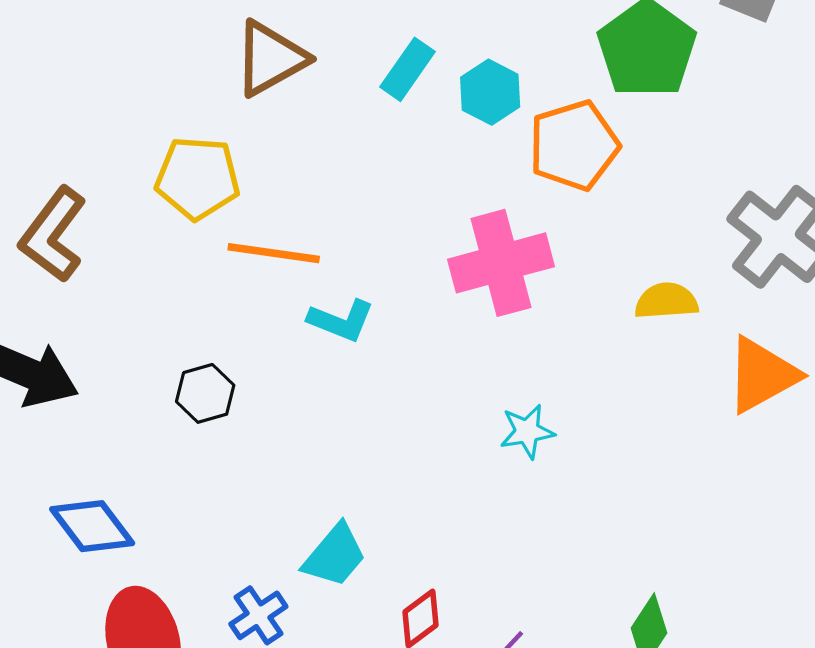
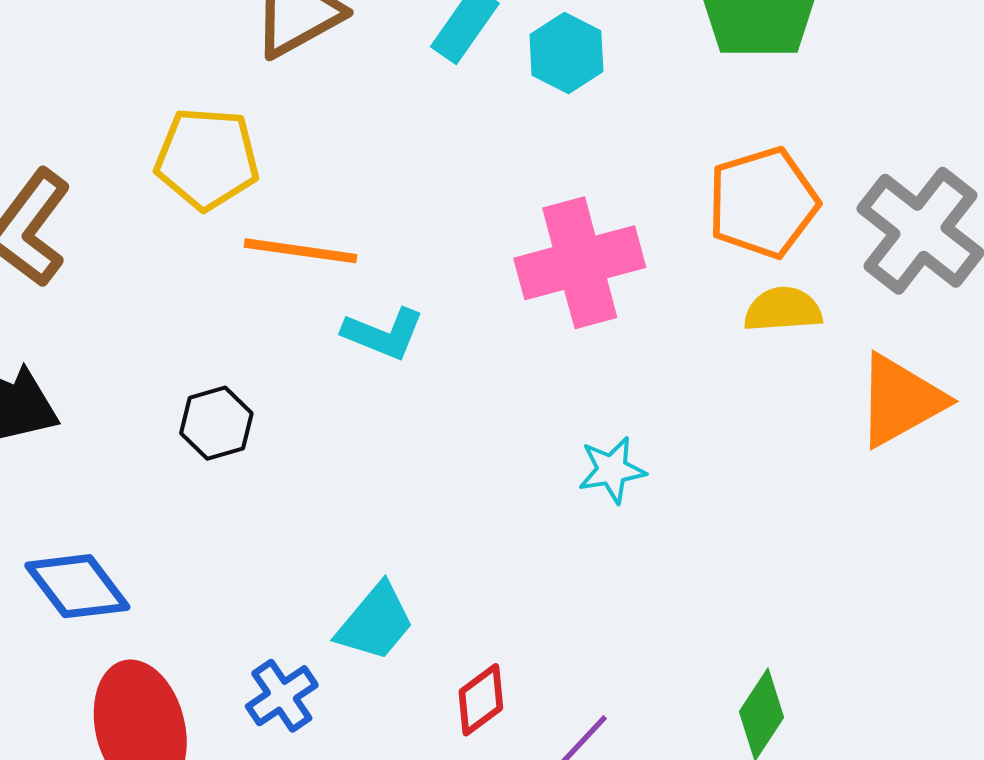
orange pentagon: (574, 145) -> (763, 203), moved

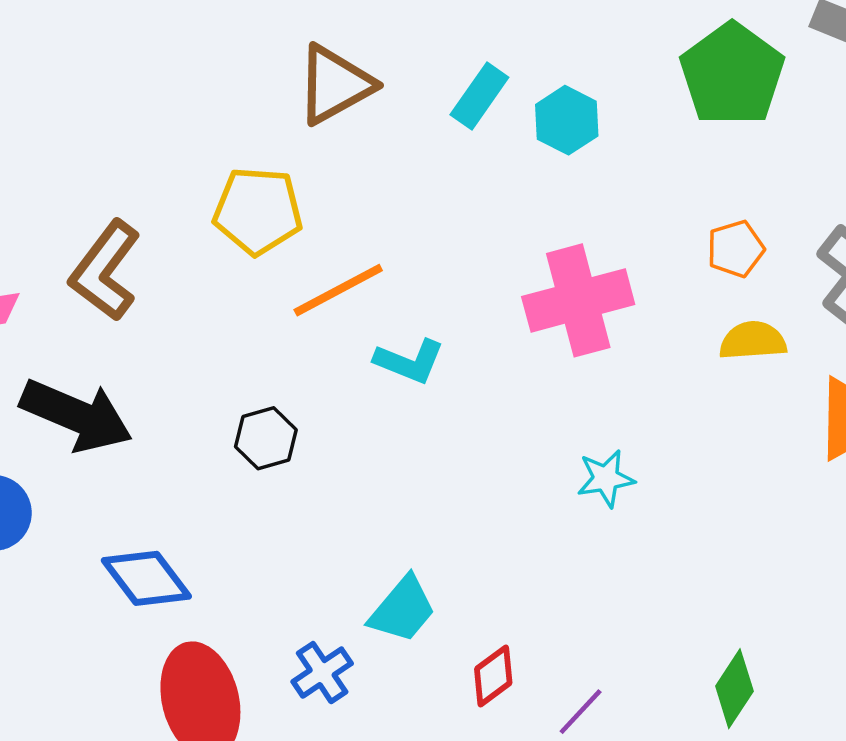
orange pentagon: (763, 203) -> (736, 249), size x0.6
orange line: (301, 251) -> (338, 290), turned -36

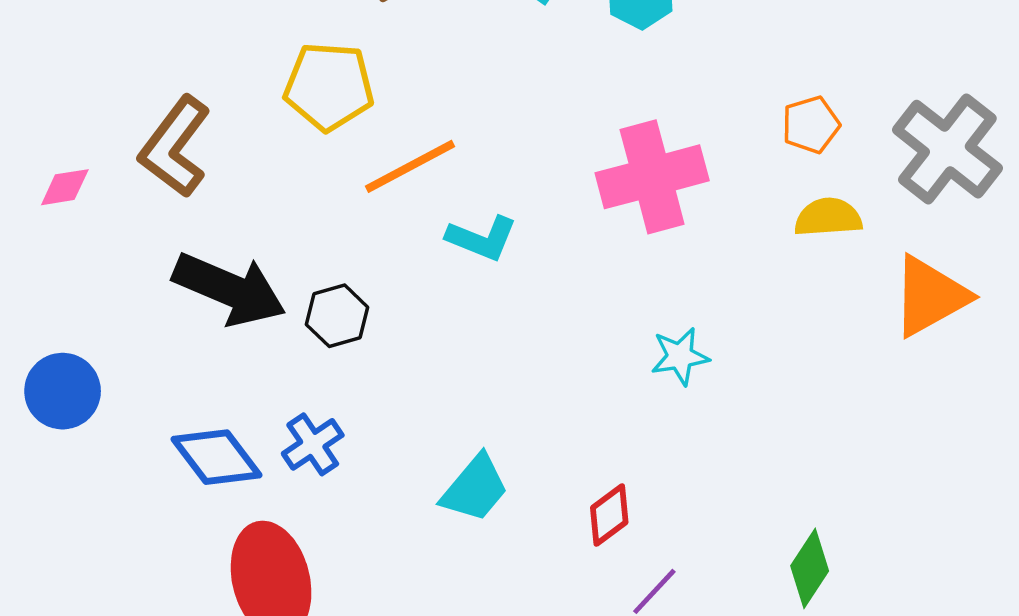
black arrow: (76, 415) -> (229, 289), moved
blue cross: (322, 673) -> (313, 444), moved
red diamond: (493, 676) -> (609, 515), moved

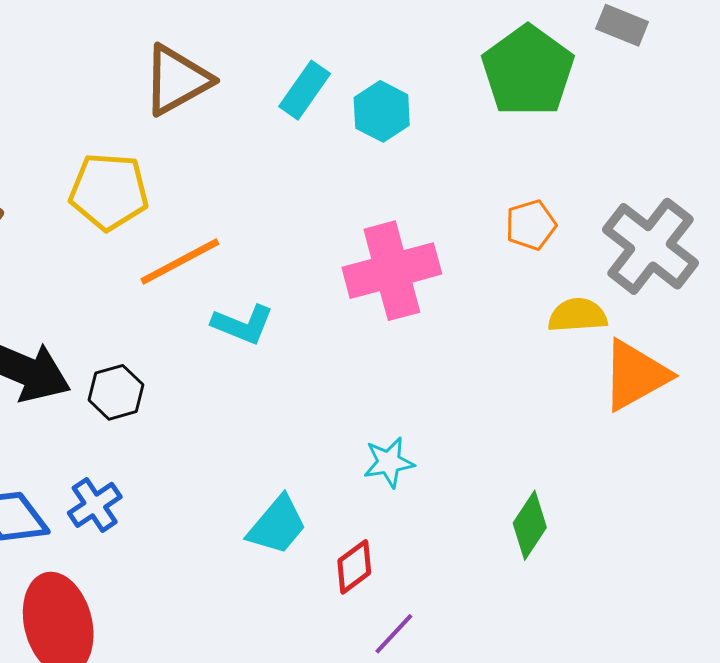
yellow semicircle: (828, 217) -> (577, 315), moved
cyan star: (680, 356) -> (389, 462), moved
cyan trapezoid: (475, 488) -> (277, 525), moved
green diamond: (810, 568) -> (530, 525), moved

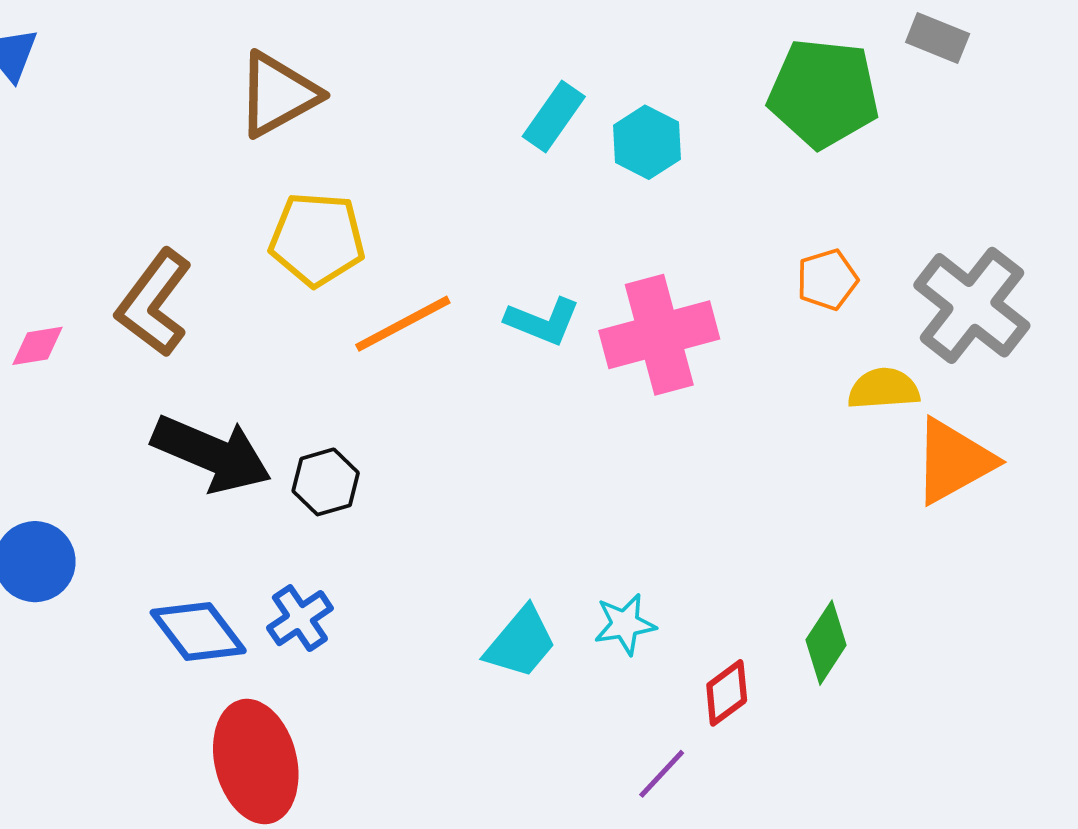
green pentagon: (528, 71) -> (824, 93), turned -30
brown triangle: (177, 80) -> (278, 94), moved
cyan L-shape: (243, 324) -> (543, 321), moved
cyan star: (389, 462) -> (625, 624), moved
red diamond: (354, 567) -> (727, 693), moved

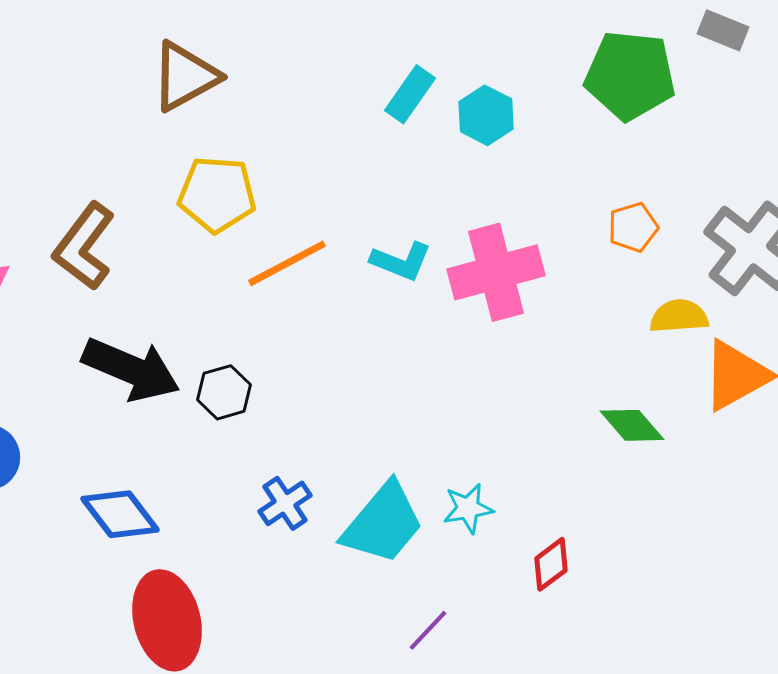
blue cross: (300, 618) -> (285, 503), moved
cyan trapezoid: (521, 643) -> (383, 523), size x1.4
green diamond: (826, 643) -> (632, 425), moved, turned -74
purple line: (662, 774) -> (428, 630), moved

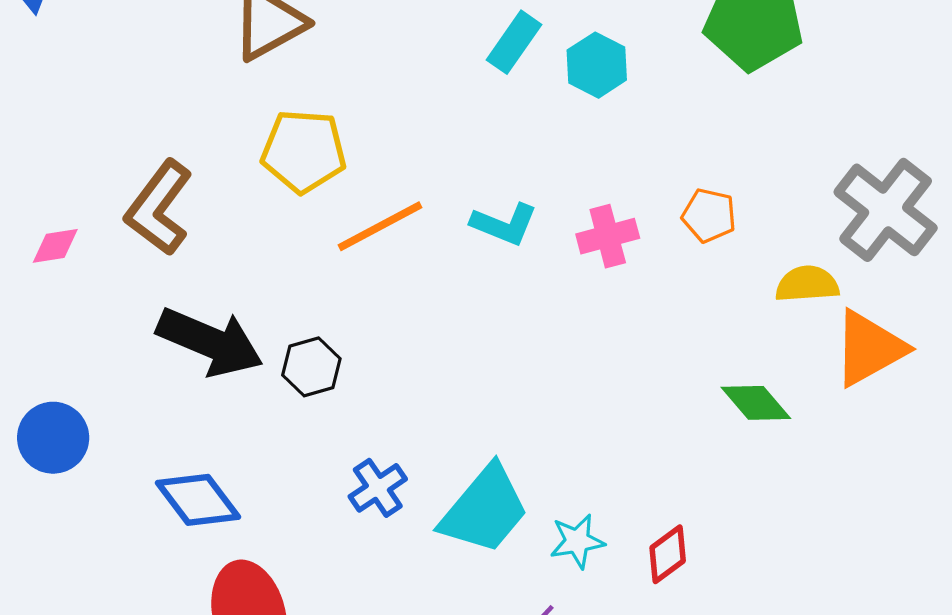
orange pentagon: (633, 227) -> (709, 215), moved, turned 30
pink cross: (496, 272) -> (608, 236), size x0.6
cyan star: (468, 508) -> (577, 541), moved

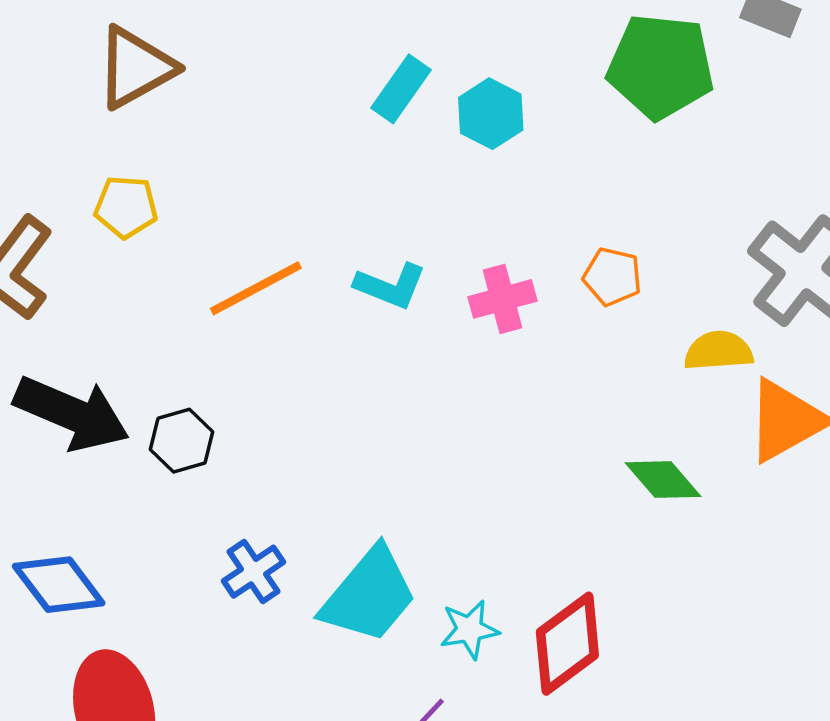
yellow pentagon: (304, 151) -> (126, 207), moved, size x0.7
red diamond: (668, 554) -> (567, 644), size x1.6

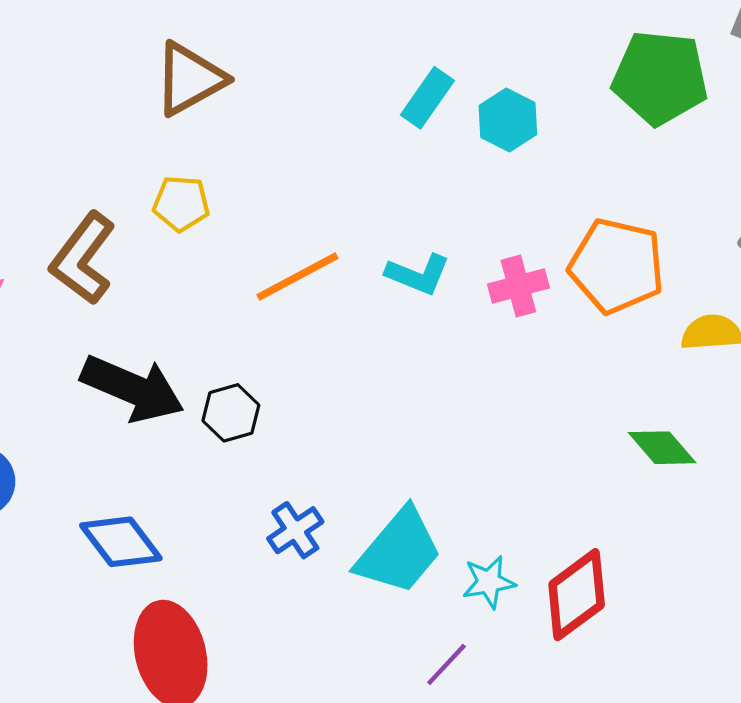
orange pentagon: (612, 277) -> (617, 266), size x1.8

